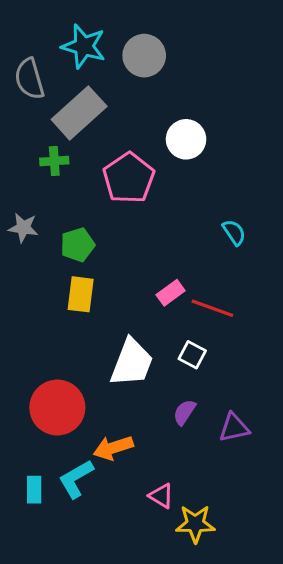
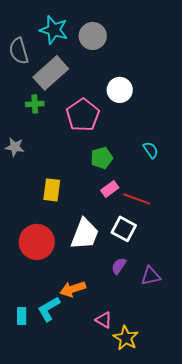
green pentagon: (78, 245) -> (102, 158), moved
white square: (192, 355) -> (124, 229), size x1.4
red circle: (57, 407) -> (37, 242), moved
yellow star: (195, 524) -> (126, 338), turned 30

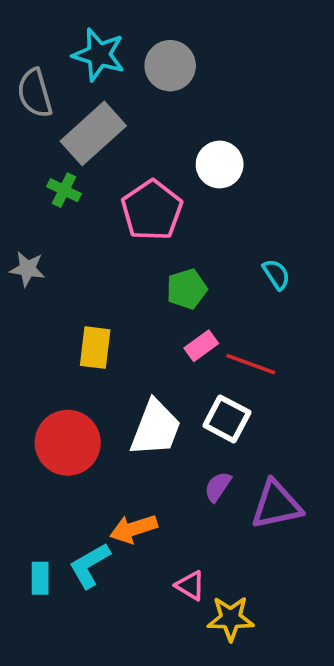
green cross: (35, 104) -> (64, 190), turned 30
purple triangle: (151, 276) -> (276, 505), size x1.4
yellow star: (126, 338) -> (231, 618), turned -30

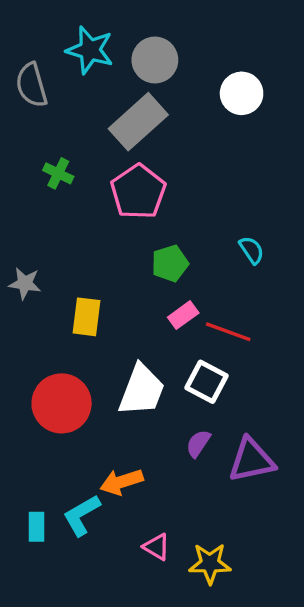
gray rectangle: (93, 133) -> (138, 122), moved
white circle: (220, 165) -> (242, 93), moved
gray star: (27, 269) -> (25, 283), moved
pink triangle: (190, 586) -> (157, 547), moved

